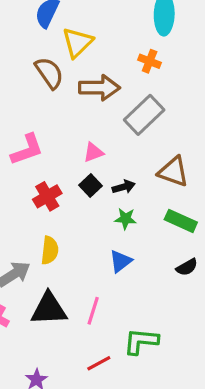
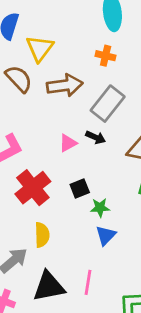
black square: (90, 186) -> (80, 189), moved, turned 30
black arrow: (124, 187) -> (96, 137), moved, turned 48
red cross: (47, 196) -> (33, 188), size x1.4
green star: (126, 219) -> (100, 208), moved

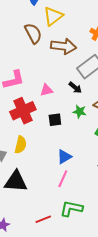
pink triangle: (68, 143) -> (46, 90), moved
green star: (100, 208) -> (80, 112), moved
pink line: (88, 282) -> (63, 179), moved

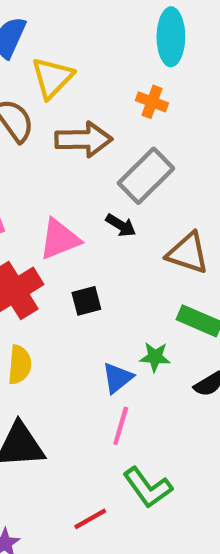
pink triangle: (46, 90) -> (59, 239), size x1.5
green star: (80, 112) -> (155, 357), moved
green L-shape: (71, 208) -> (148, 488), turned -130

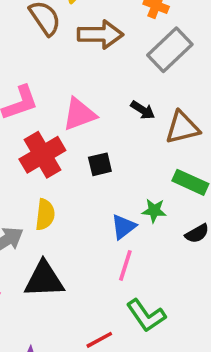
gray rectangle: (146, 176) -> (170, 50), moved
black arrow: (121, 225) -> (143, 110), moved
brown triangle: (188, 253) -> (182, 128), turned -33

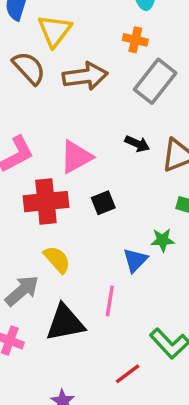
red cross: (42, 155) -> (46, 202), turned 33
yellow semicircle: (45, 215) -> (57, 259), turned -40
pink line: (125, 265) -> (110, 301), moved

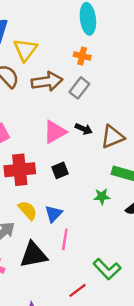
gray rectangle: (155, 81) -> (79, 88), moved, size x0.7
pink triangle: (76, 157) -> (55, 132), moved
blue triangle: (135, 260) -> (54, 214), moved

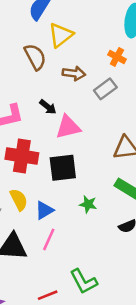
brown arrow: (47, 82) -> (74, 73), size x0.7
black arrow: (84, 129) -> (48, 107), moved
black square: (60, 170) -> (63, 168), size x1.6
green star: (102, 196) -> (88, 204), moved

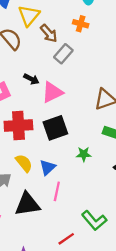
brown arrow: (74, 73) -> (49, 33), moved, turned 54
gray rectangle: (105, 89) -> (63, 54), moved

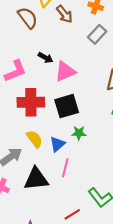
gray rectangle: (63, 54) -> (97, 34), moved
green star: (84, 154) -> (79, 133), moved

